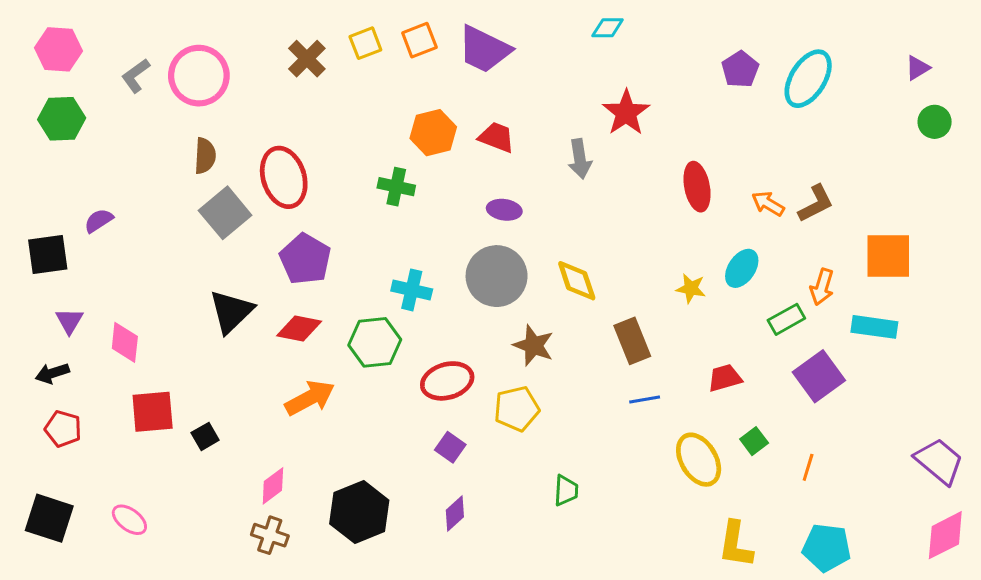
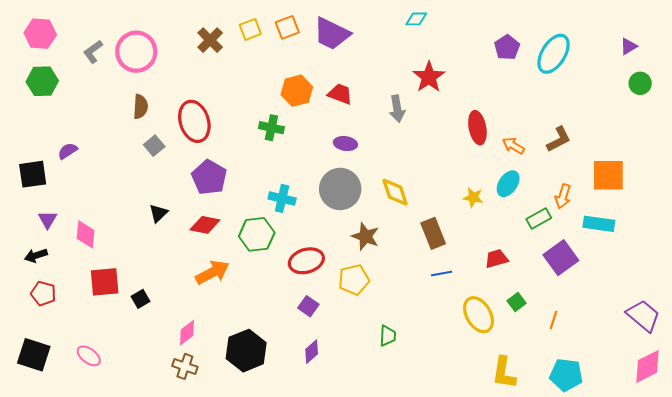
orange arrow: (768, 204) -> (513, 146), moved
gray square: (225, 213) -> (154, 146), size x0.6
black triangle: (231, 312) -> (158, 213), size x0.6

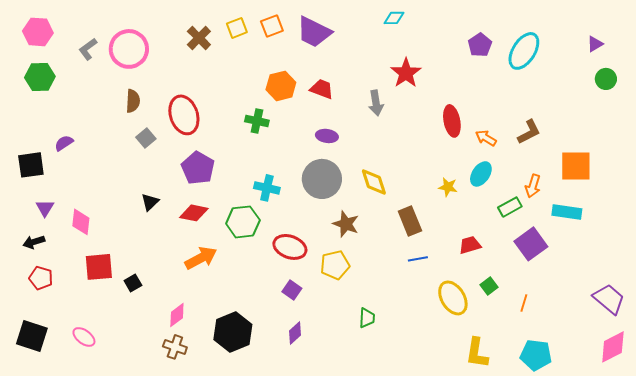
red ellipse: (306, 261) -> (290, 247), turned 36

